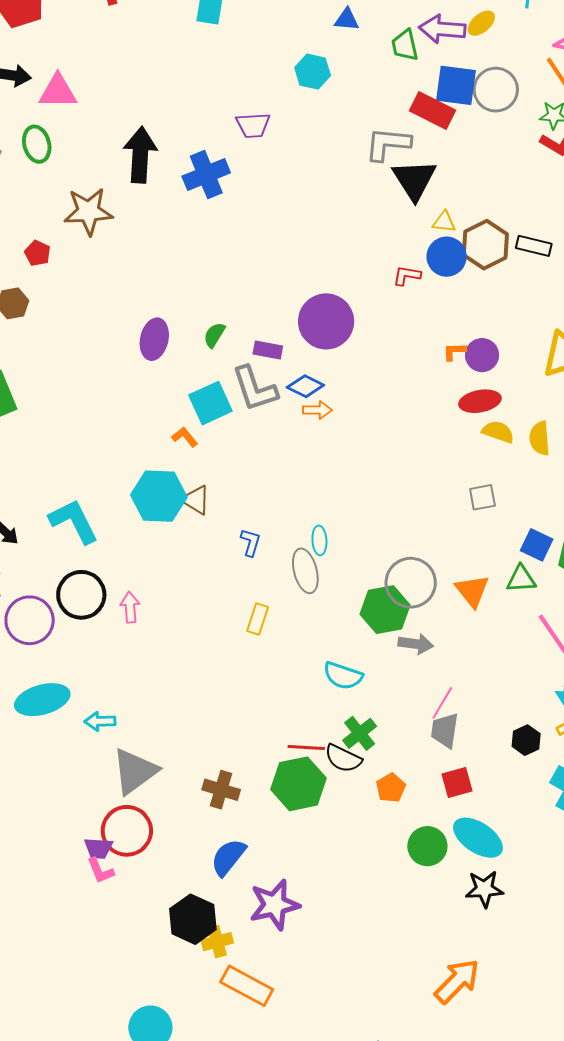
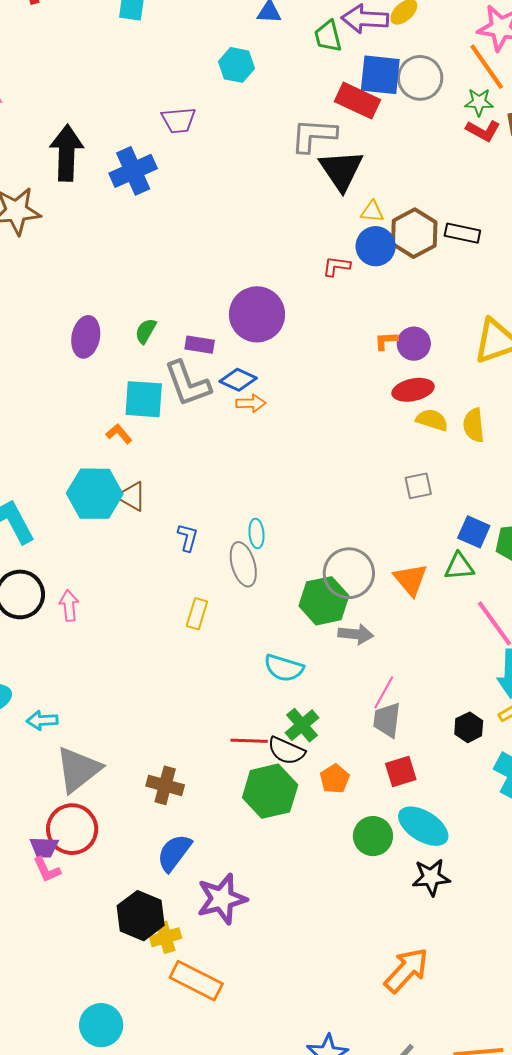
cyan square: (210, 403) -> (144, 399), turned 30
green hexagon: (298, 784) -> (270, 791), moved

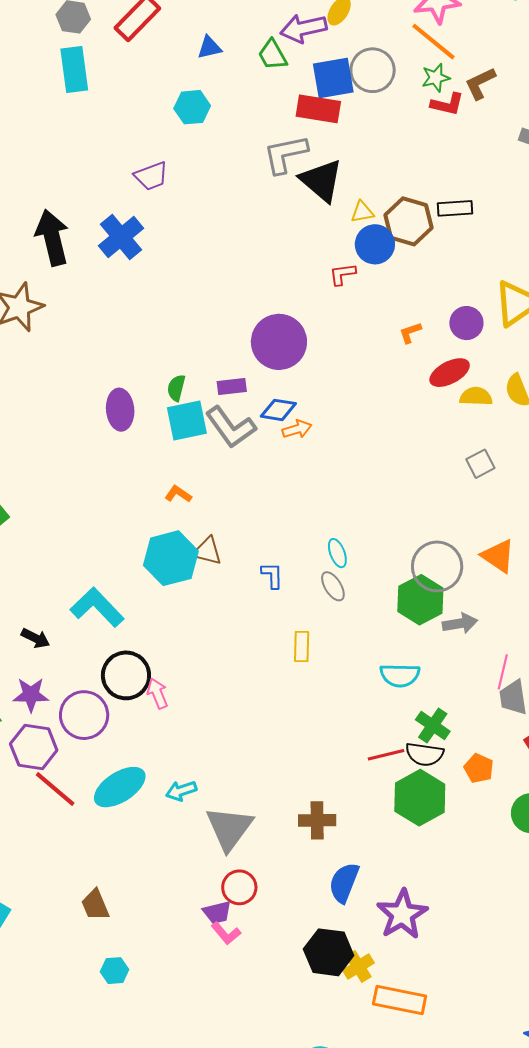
purple circle: (414, 344) -> (466, 323), moved
cyan square: (144, 399) -> (187, 421), moved
gray ellipse: (243, 564) -> (333, 586), size x0.7
pink arrow: (69, 606) -> (157, 693), moved
red circle: (72, 829) -> (239, 887), size x0.7

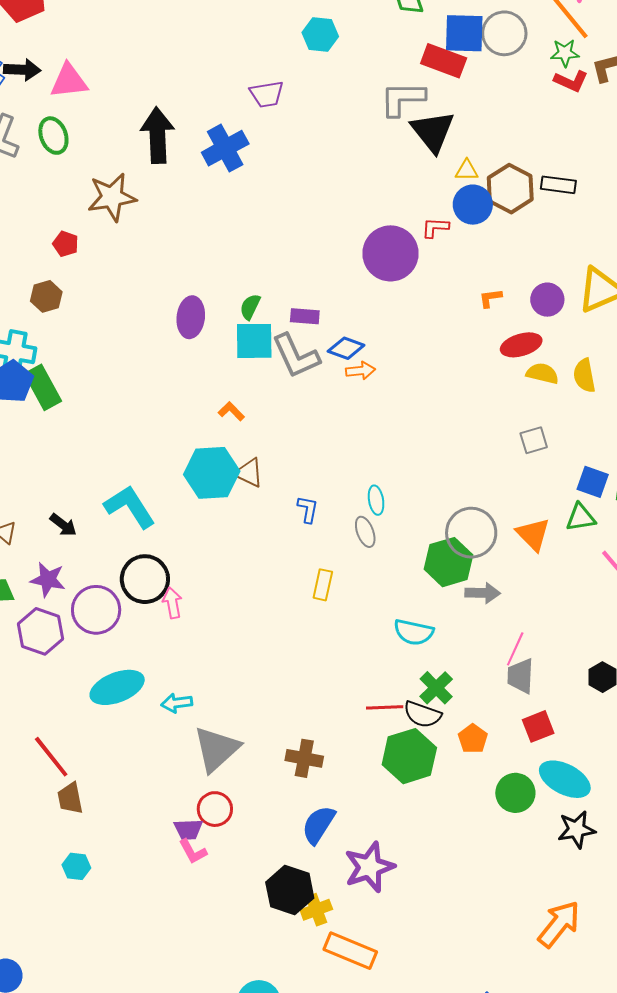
purple circle: (279, 342) -> (391, 253), moved
red line: (55, 789) -> (51, 757), moved

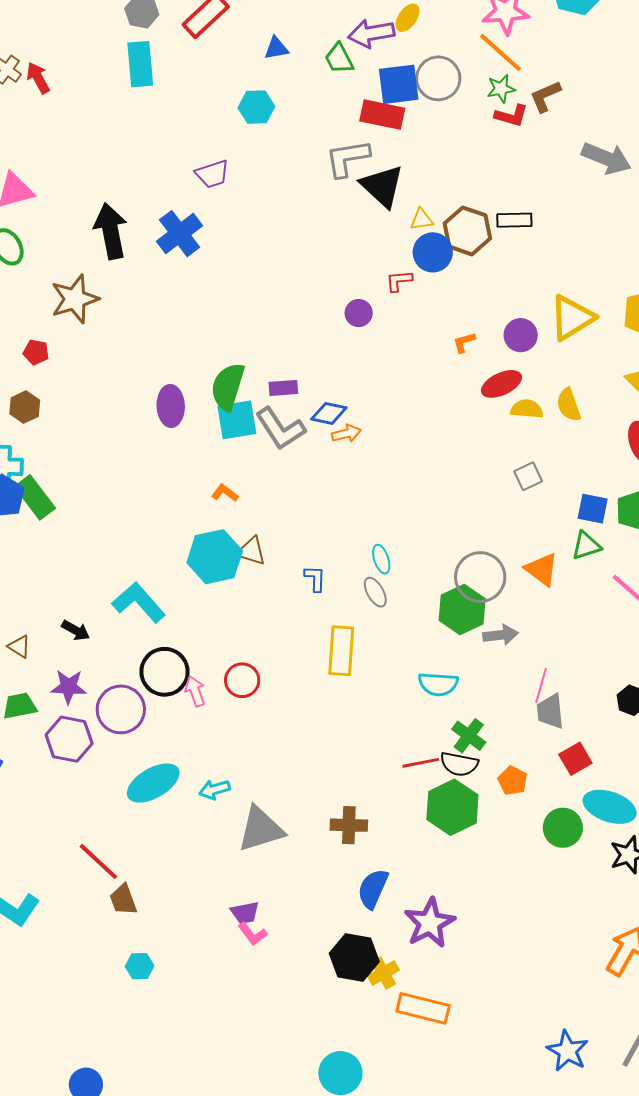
purple circle: (391, 253) -> (359, 313), size x0.5
green semicircle: (250, 307) -> (228, 387), size x1.8
yellow rectangle: (323, 585) -> (341, 651), size x1.6
gray triangle: (216, 749) -> (261, 829), turned 34
red circle: (215, 809) -> (242, 680), moved

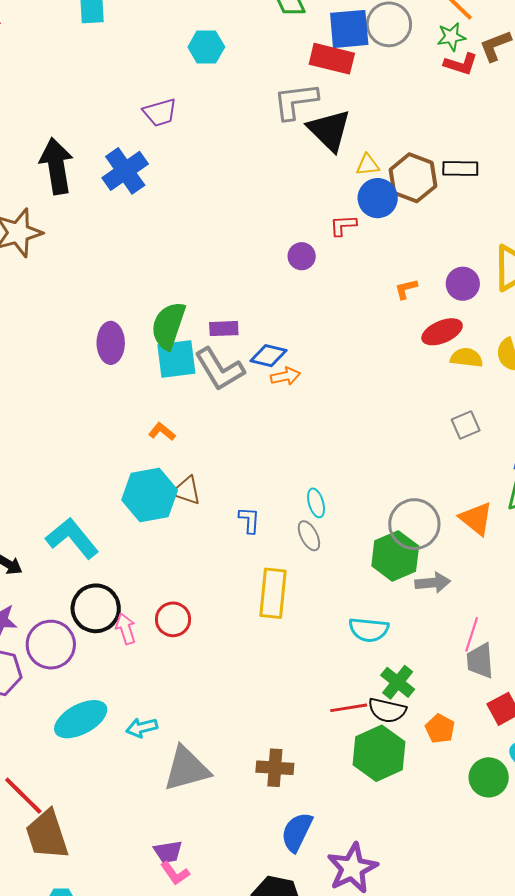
brown trapezoid: (123, 900) -> (47, 835), size x1.6

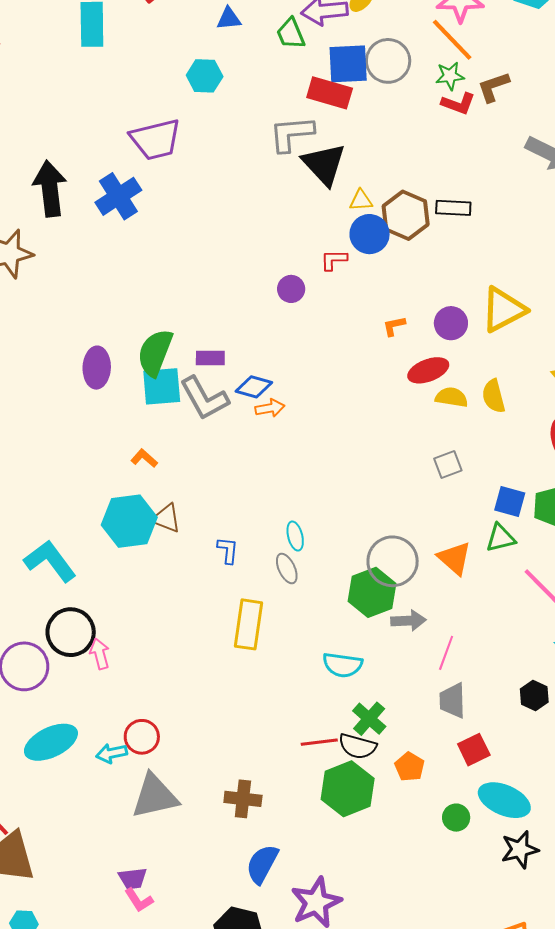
purple trapezoid: (160, 112) -> (156, 139), size x1.5
red circle: (173, 619) -> (142, 737), moved
pink line: (472, 634) -> (446, 653), moved
green circle: (489, 777) -> (456, 818), size x0.7

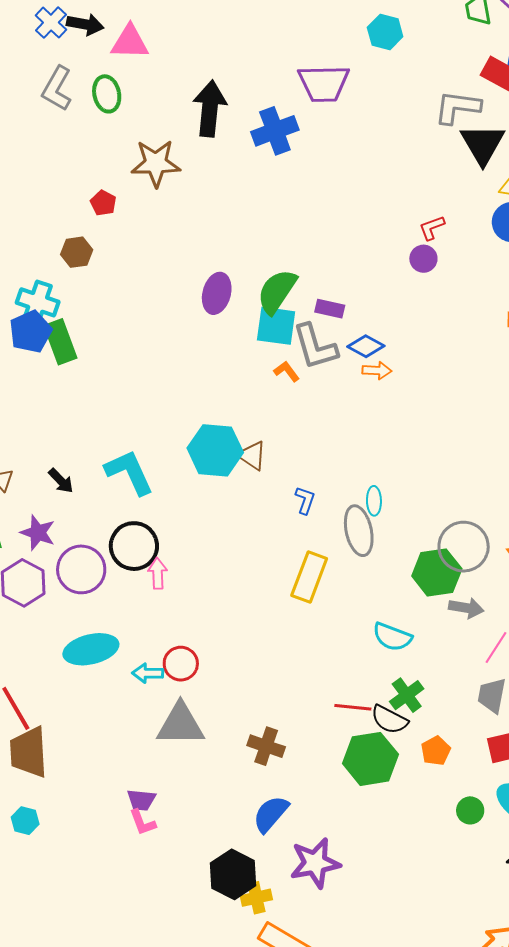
red L-shape: (334, 260) -> (432, 228), moved, turned -32
orange L-shape: (144, 458) -> (287, 371), moved
gray ellipse: (287, 568) -> (359, 531), size x1.6

